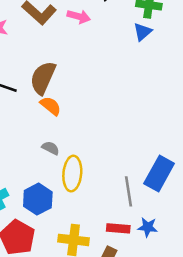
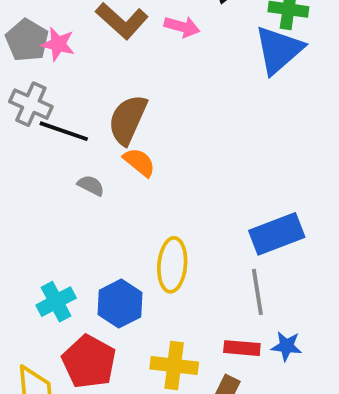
blue triangle: (143, 32) -> (279, 50), size x1.8
gray semicircle: (51, 148) -> (91, 185), moved
blue rectangle: (159, 174) -> (277, 234), moved, turned 40

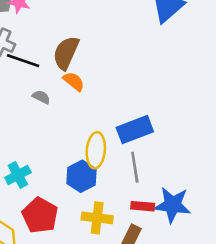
blue rectangle: (277, 234) -> (135, 130), moved
gray line: (257, 292) -> (135, 167), moved
blue hexagon: (120, 304) -> (82, 176), moved
blue star: (286, 346) -> (172, 205), size x1.8

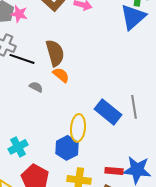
brown semicircle: (66, 53) -> (55, 53), turned 140
blue rectangle: (135, 130) -> (108, 112), turned 60
gray line: (135, 167) -> (134, 107), moved

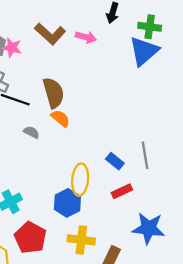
blue rectangle: (108, 112) -> (115, 161), size x0.6
red rectangle: (114, 171) -> (122, 191), moved, turned -30

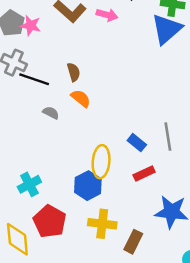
brown semicircle: (53, 93) -> (74, 72), size x0.6

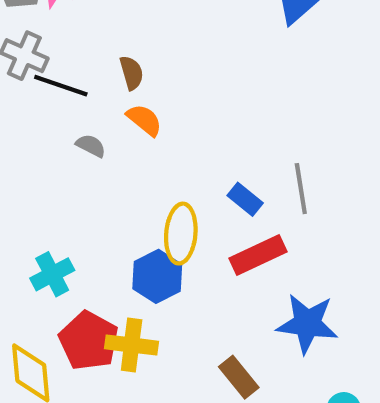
red rectangle: (144, 174) -> (258, 255), size x1.4
yellow cross: (102, 224) -> (132, 345), moved
brown rectangle: (133, 242) -> (239, 377), turned -65

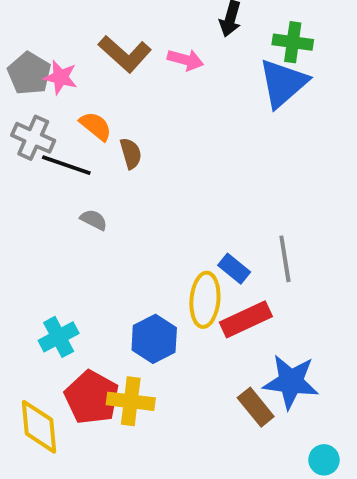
orange semicircle: (144, 120) -> (96, 126), moved
yellow ellipse: (181, 234) -> (205, 300), moved
brown rectangle: (239, 377) -> (256, 407), moved

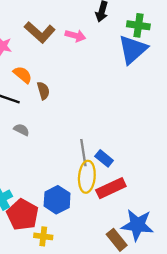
gray line: (285, 259) -> (83, 153), moved
red pentagon: (92, 397) -> (23, 215), moved
yellow cross: (131, 401) -> (43, 236), size x0.7

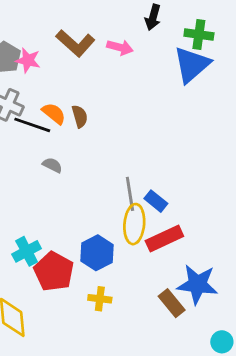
orange semicircle: (23, 75) -> (54, 113), moved
yellow cross: (43, 236) -> (100, 299), moved

